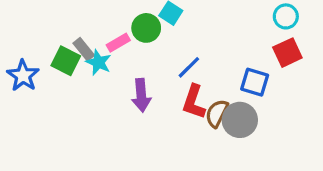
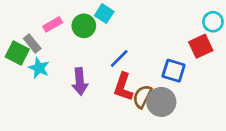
cyan circle: (286, 16) -> (213, 22), moved
pink rectangle: (118, 43) -> (53, 24), moved
cyan star: (99, 62) -> (39, 68), moved

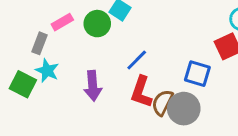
gray rectangle: (32, 43) -> (40, 43), turned 60
green square: (17, 53) -> (23, 84), moved

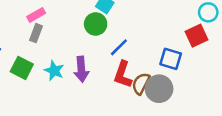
pink rectangle: (62, 22) -> (36, 15), moved
green circle: (97, 24) -> (96, 24), moved
cyan star: (47, 71) -> (54, 71), moved

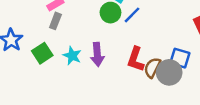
blue line: (119, 47) -> (132, 15), moved
blue square: (171, 59) -> (180, 58), moved
green square: (22, 68) -> (42, 53), turned 30

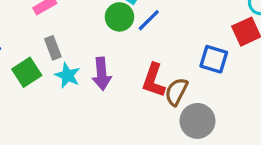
gray rectangle: (55, 21) -> (53, 48), moved, turned -42
blue square: (180, 58) -> (214, 59), moved
gray circle: (169, 72) -> (197, 121), moved

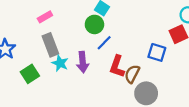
blue line: (149, 20) -> (104, 43), moved
gray rectangle: (53, 48) -> (50, 45), size x1.5
green square: (27, 72) -> (30, 74), moved

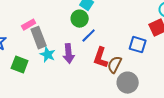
pink rectangle: (45, 17) -> (29, 25), moved
green square: (30, 74) -> (20, 65), turned -36

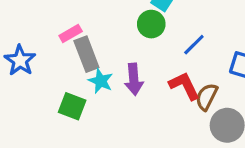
blue line: (89, 36) -> (194, 45), moved
red L-shape: (101, 58) -> (184, 86), turned 135
green square: (20, 65) -> (72, 106), moved

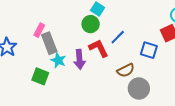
pink rectangle: (71, 34) -> (39, 30), turned -32
red L-shape: (184, 86) -> (99, 48), moved
brown semicircle: (207, 97) -> (126, 70), turned -144

